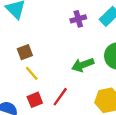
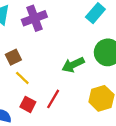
purple cross: (78, 19) -> (34, 18), moved, size x1.5
red square: (35, 100) -> (28, 104), turned -35

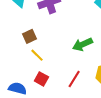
red line: (53, 99) -> (74, 79), moved

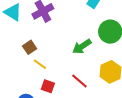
red line: (74, 79) -> (79, 81), turned -72

